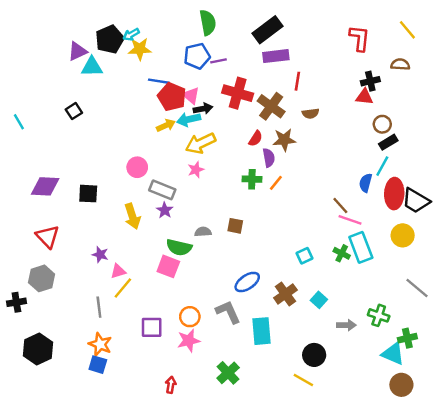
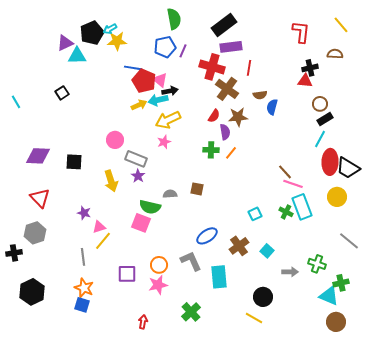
purple line: (218, 61) -> (183, 51), turned -56
red cross: (238, 93) -> (212, 67), moved
blue semicircle: (366, 183) -> (272, 107), moved

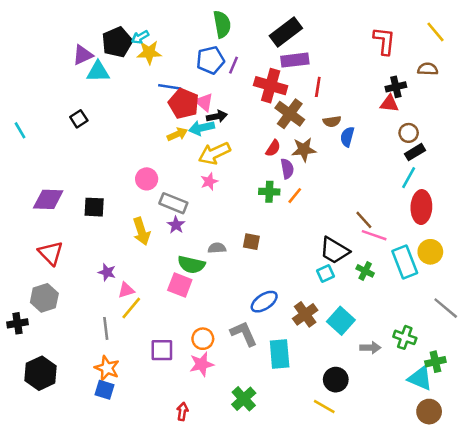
black trapezoid: (348, 168) -> (334, 251), moved
cyan rectangle: (302, 207) -> (405, 262), moved
cyan square: (267, 251) -> (341, 321), size x1.5

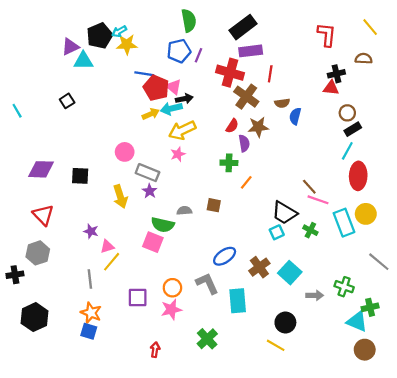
orange line: (295, 196) -> (246, 182), moved

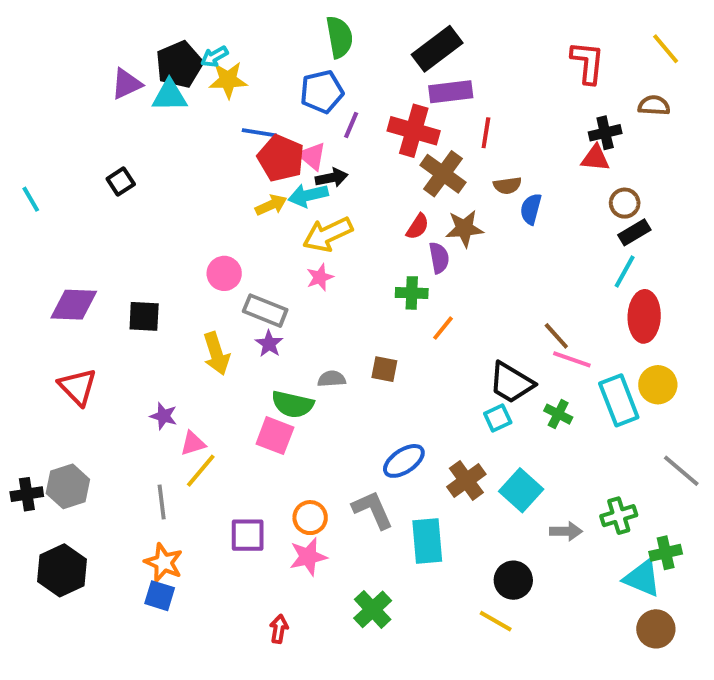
purple line: (198, 55) -> (351, 125), moved
cyan triangle: (83, 61) -> (169, 96), moved
gray hexagon: (38, 253) -> (68, 486), moved
green cross: (344, 287) -> (619, 516), turned -36

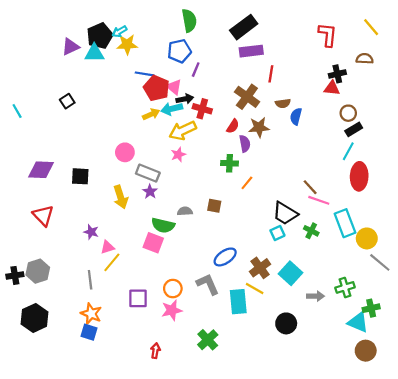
red cross: (414, 131) -> (202, 109), moved, size x0.7
yellow circle: (658, 385) -> (367, 238), moved
yellow line: (496, 621) -> (255, 289), moved

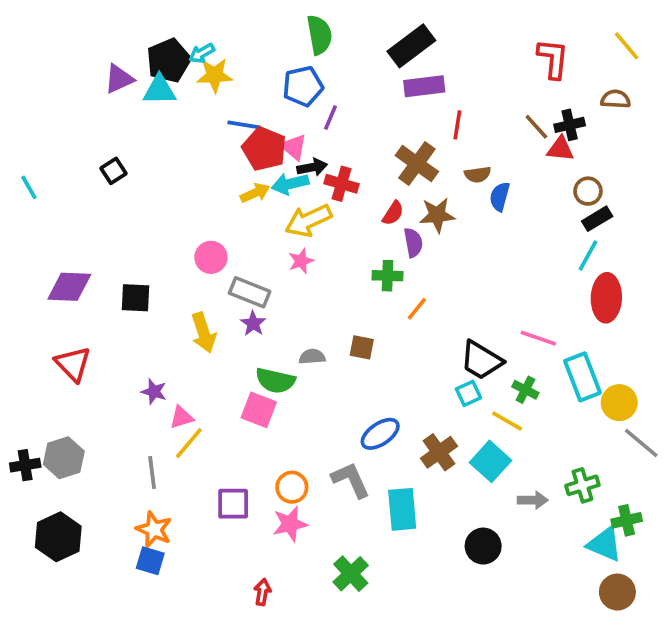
brown line: (310, 187) -> (536, 127), moved
yellow line: (255, 289) -> (507, 421), moved

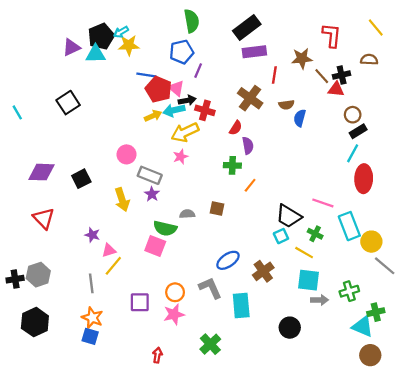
black square: (113, 171) -> (68, 103), size x1.5
brown star: (437, 215) -> (302, 58), moved
black square: (136, 298) -> (81, 179), turned -30
cyan square: (490, 461) -> (308, 280), moved, turned -35

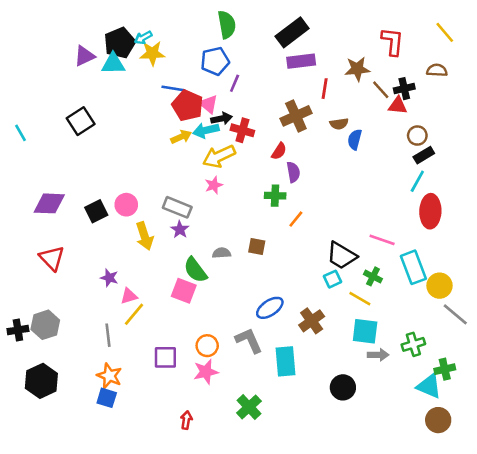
brown cross: (250, 98) -> (296, 116), turned 30
pink circle: (126, 154) -> (126, 205), moved
green semicircle: (165, 228) -> (195, 270), turned 40

